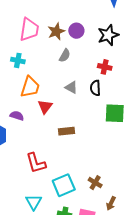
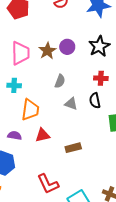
gray semicircle: (65, 56) -> (60, 81), moved
red triangle: (45, 107) -> (43, 135), moved, turned 49
purple semicircle: (17, 116) -> (15, 136), moved

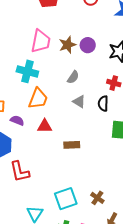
cyan cross: (14, 85) -> (27, 71), size x1.5
red L-shape: (48, 184) -> (20, 172), moved

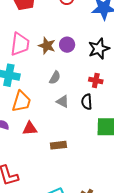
brown star: (67, 45) -> (47, 46), turned -30

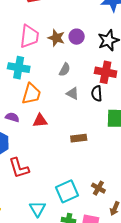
red cross: (96, 81) -> (106, 72), size x1.5
brown rectangle: (58, 145) -> (79, 138), moved

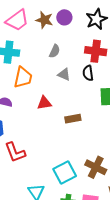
pink trapezoid: (29, 36) -> (17, 20), turned 50
red triangle: (40, 121) -> (44, 103), moved
brown cross: (98, 188) -> (96, 167), size x1.5

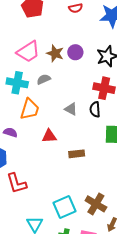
gray semicircle: (55, 51) -> (44, 79), moved, turned -144

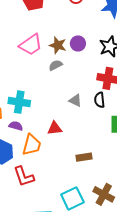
gray semicircle: (44, 79) -> (56, 65), moved
cyan cross: (17, 83) -> (19, 102), moved
orange trapezoid: (30, 109) -> (32, 145), moved
brown rectangle: (77, 154) -> (84, 157), moved

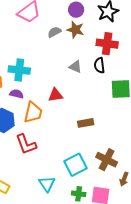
brown star: (58, 45) -> (75, 30), moved

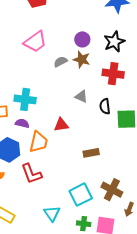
black semicircle: (99, 65) -> (105, 106), moved

